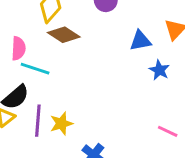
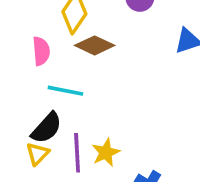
pink semicircle: (18, 48) -> (41, 51), moved

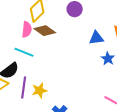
pink semicircle: (41, 51) -> (27, 29), moved

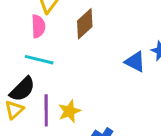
brown diamond: (45, 31) -> (85, 24), moved, turned -70
blue triangle: (96, 38) -> (135, 62), moved, turned 42

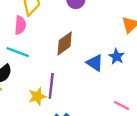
brown diamond: (85, 24) -> (65, 43), moved
purple line: (46, 110) -> (51, 86), moved

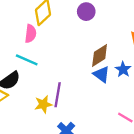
brown diamond: (65, 43) -> (100, 55), moved

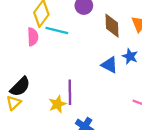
brown diamond: (100, 55) -> (112, 26), moved, turned -50
cyan line: (27, 60) -> (57, 30), moved

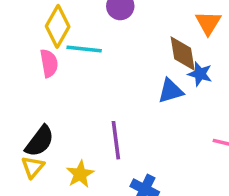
brown diamond: (112, 26) -> (183, 53), moved
blue triangle: (109, 65) -> (171, 91), turned -36
yellow star: (57, 104) -> (80, 174), moved

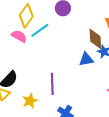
cyan line: (84, 49) -> (40, 30), turned -48
pink semicircle: (49, 63) -> (19, 36), turned -56

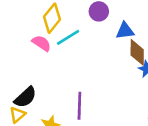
blue triangle: (86, 59) -> (125, 31), moved

